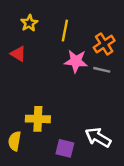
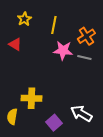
purple square: (65, 148) -> (54, 123), turned 35

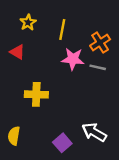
yellow cross: (32, 98) -> (36, 94), moved

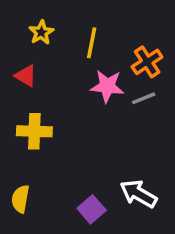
gray line: (98, 67) -> (144, 98), turned -35
yellow cross: (36, 94) -> (34, 131), moved

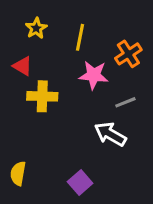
gray line: (144, 98) -> (125, 102), moved
yellow cross: (34, 131) -> (42, 96), moved
white arrow: (138, 194) -> (110, 134), moved

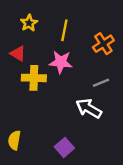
pink star: (94, 75) -> (61, 62), moved

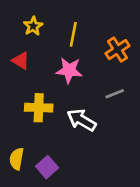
yellow cross: (34, 78) -> (39, 108), moved
white arrow: (89, 108) -> (82, 120), moved
purple square: (64, 147) -> (47, 167), moved

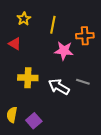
orange cross: (117, 50) -> (85, 36), turned 30
pink star: (69, 70) -> (64, 51), moved
gray line: (115, 94) -> (83, 82), moved, turned 40

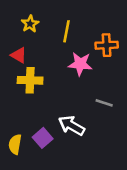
yellow cross: (28, 78) -> (30, 80), moved
white arrow: (59, 87) -> (71, 125), moved
purple square: (34, 121) -> (43, 138), moved

